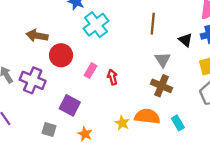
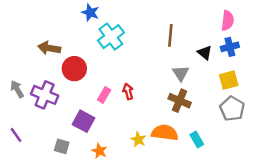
pink rectangle: (91, 71) -> (104, 95), moved

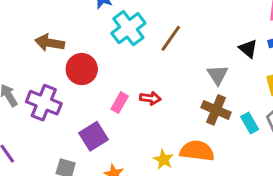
brown line: (170, 35) -> (171, 38), moved, turned 30
red arrow: (128, 91) -> (150, 98), turned 112
purple square: (83, 121) -> (93, 136), turned 30
cyan rectangle: (197, 140) -> (250, 123), moved

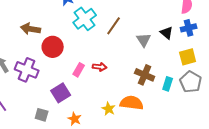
gray triangle: (217, 75) -> (144, 40), moved
cyan rectangle: (250, 123) -> (168, 84), turned 48

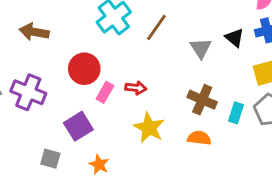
red circle: (53, 47) -> (84, 69), moved
orange semicircle: (132, 103) -> (199, 138), moved, size x0.7
yellow star: (109, 109) -> (149, 128), moved, size x1.5

